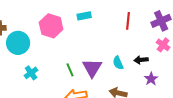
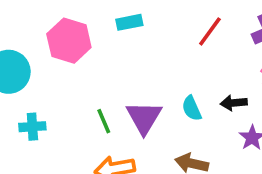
red line: (128, 21) -> (210, 31), turned 30
cyan cross: (31, 73) -> (32, 127), turned 32

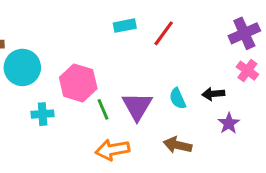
red line: (210, 31) -> (164, 33), moved
pink hexagon: (69, 41) -> (78, 83), moved

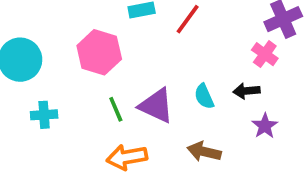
pink cross: (247, 71) -> (265, 54), moved
pink hexagon: (78, 83) -> (99, 52), moved
purple triangle: (137, 106) -> (156, 106), turned -36

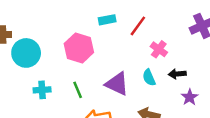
pink cross: (265, 54) -> (159, 49), moved
green line: (116, 109) -> (78, 90), moved

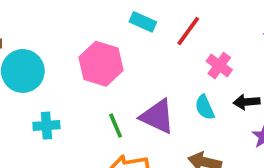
cyan rectangle: (107, 20) -> (143, 22), turned 35
green line: (78, 90) -> (116, 126), moved

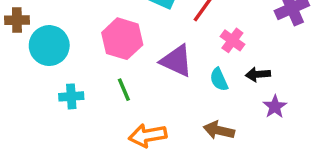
purple triangle: (157, 116) -> (176, 61), moved
green line: (116, 126) -> (124, 90), moved

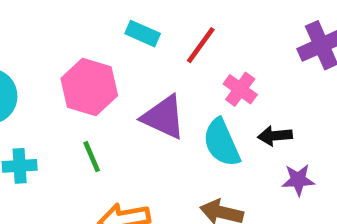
cyan semicircle: (219, 79) -> (222, 143), size x1.5
purple star: (275, 107) -> (298, 180), turned 30

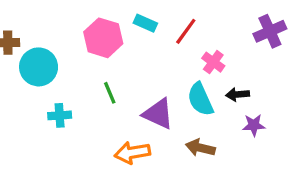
pink hexagon: (89, 87) -> (103, 38), moved
purple triangle: (164, 117) -> (158, 114), moved
green line: (92, 157) -> (110, 93), moved

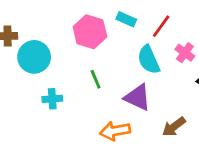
cyan semicircle: (200, 99) -> (149, 60), moved
brown arrow: (200, 148) -> (174, 127), turned -50

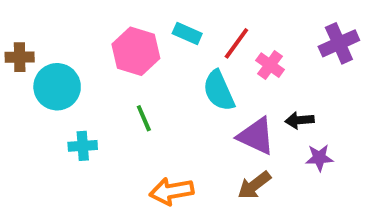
pink cross: (185, 53) -> (270, 65), moved
purple triangle: (137, 97) -> (256, 136), moved

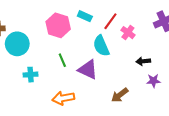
purple triangle: (256, 136) -> (88, 69), moved
orange arrow: (171, 191) -> (63, 98), moved

